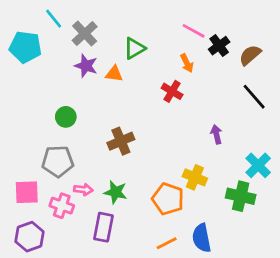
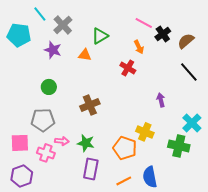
purple star: (86, 66) -> (53, 50), moved
purple rectangle: (103, 227) -> (91, 169), moved

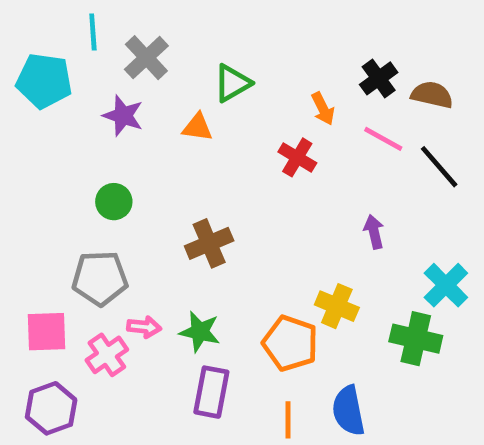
cyan line: (40, 14) -> (93, 32), turned 35
pink line: (144, 23) -> (383, 139), moved
brown semicircle: (186, 41) -> (432, 95), turned 54
pink cross: (46, 153) -> (107, 355), turned 36
orange line: (124, 181) -> (288, 420), turned -63

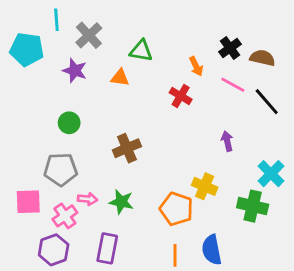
green triangle: (232, 83) -> (141, 51), turned 40
purple rectangle: (211, 392) -> (107, 248), moved
purple hexagon: (51, 408) -> (54, 250), moved

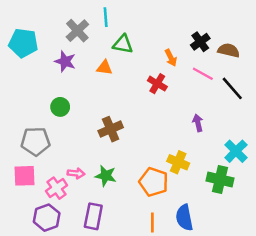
cyan line: (56, 20) -> (106, 17), moved
gray pentagon: (61, 169) -> (36, 141), moved

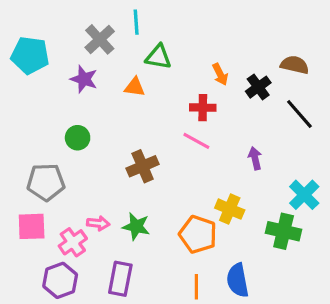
black cross: (200, 42) -> (258, 87), moved
pink line: (203, 74) -> (196, 141), moved
red cross: (157, 84) -> (203, 108), turned -30

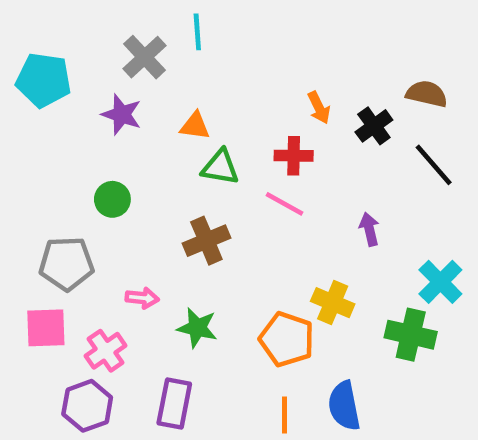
green triangle: (158, 57) -> (220, 167), moved
pink arrow: (98, 223) -> (142, 298), moved

